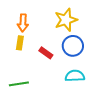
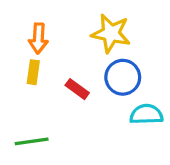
yellow star: (66, 20) -> (111, 33), turned 30
cyan semicircle: (75, 76) -> (146, 114), moved

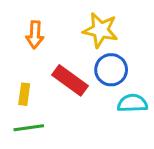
yellow rectangle: (33, 72) -> (24, 94), moved
red rectangle: (77, 89) -> (70, 80), size x1.6

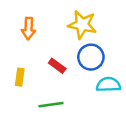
red rectangle: (70, 80) -> (57, 66), size x0.6
green line: (29, 128) -> (51, 105), moved

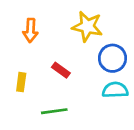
blue circle: (91, 57) -> (112, 58), moved

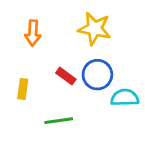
blue circle: (112, 58) -> (97, 75), moved

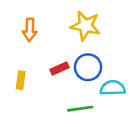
red rectangle: (66, 76) -> (60, 69), turned -60
green line: (59, 121) -> (80, 109), moved

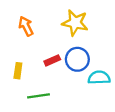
orange arrow: (30, 30) -> (26, 26), turned 150
green line: (80, 109) -> (39, 96), moved

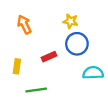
yellow star: (75, 23) -> (71, 21), size x0.6
blue circle: (77, 59) -> (77, 44), moved

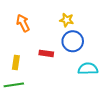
red rectangle: (49, 57) -> (46, 53), turned 32
green line: (36, 90) -> (14, 85), moved

